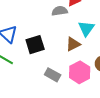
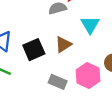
brown triangle: (73, 44) -> (63, 44), moved

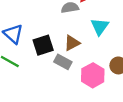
gray rectangle: (58, 82) -> (63, 62), moved

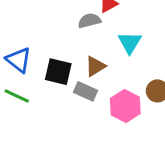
black square: (43, 45) -> (58, 72), turned 35

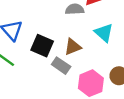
cyan triangle: (130, 42) -> (104, 33), turned -30

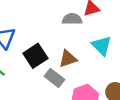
black square: (42, 46) -> (35, 56), turned 30

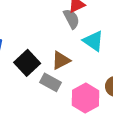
gray semicircle: (72, 19) -> (71, 19), moved, turned 72

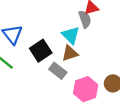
cyan triangle: (93, 41) -> (71, 35), moved

